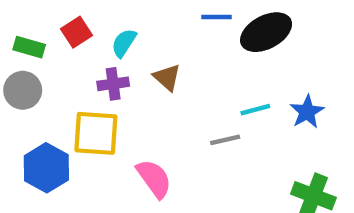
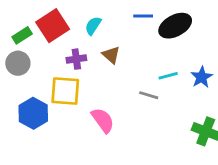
red square: (77, 32) -> (53, 26), size x1.6
cyan semicircle: (124, 43) -> (93, 26), moved
green rectangle: (29, 47) -> (22, 35), turned -48
gray line: (225, 140) -> (149, 95), turned 30

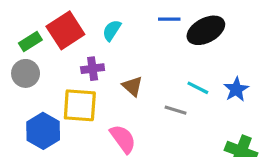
brown triangle: (111, 55) -> (132, 86), moved
cyan line: (168, 76) -> (198, 88), turned 42

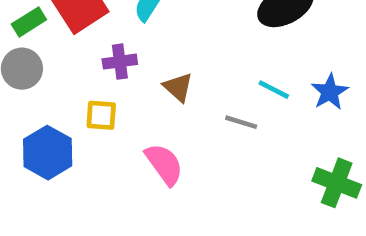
yellow square: (80, 105) -> (101, 115), size x0.6

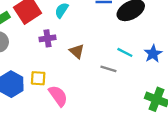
yellow square: (101, 115) -> (38, 78), moved
pink semicircle: (164, 164) -> (58, 96), moved

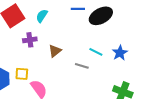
brown triangle: (77, 51) -> (55, 51), turned 40

